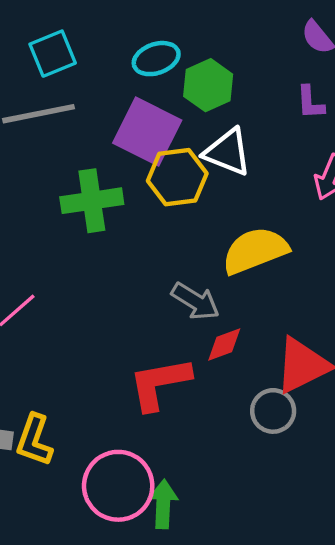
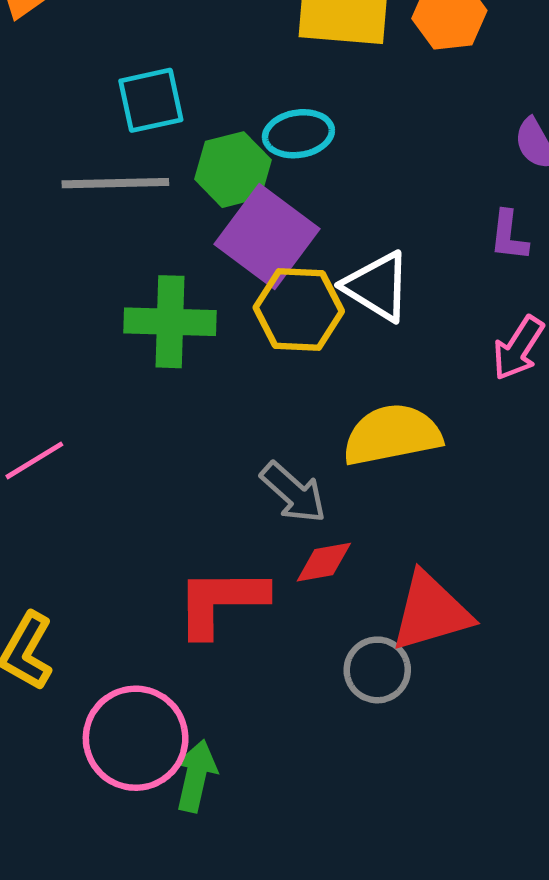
green hexagon: (208, 85) -> (233, 170), moved

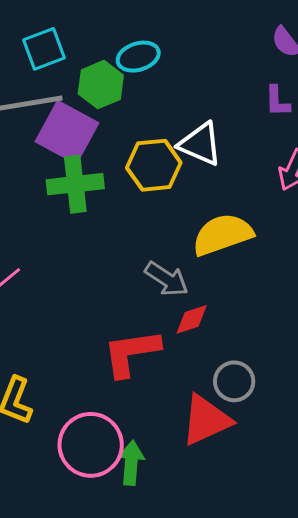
purple square: (267, 236) -> (67, 132), moved
red triangle: (431, 612) -> (206, 420), moved

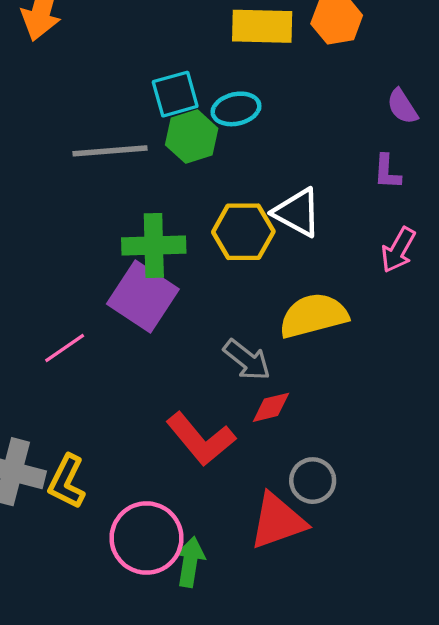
cyan square: (44, 49) -> (175, 94), moved
purple square: (67, 132) -> (143, 296), moved
red L-shape: (131, 353) -> (201, 439), turned -126

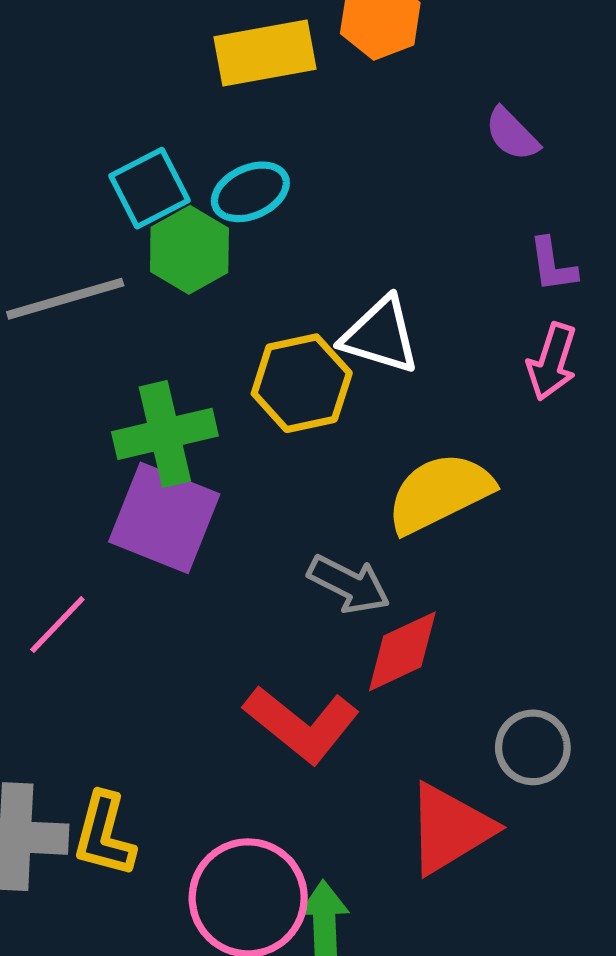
purple L-shape: (387, 172) -> (553, 265), moved
red diamond: (271, 407) -> (402, 651), size x1.4
gray circle: (313, 481) -> (533, 747), moved

